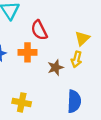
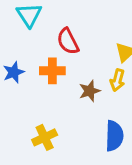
yellow cross: (22, 102) -> (45, 137), turned -36

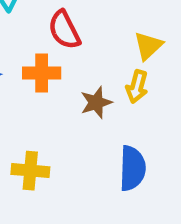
yellow cross: (45, 137) -> (30, 171), turned 30

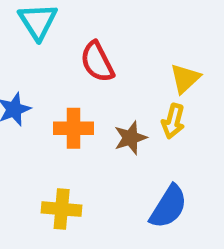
orange cross: (42, 73) -> (73, 128), moved
blue semicircle: (132, 168) -> (168, 207), turned 30

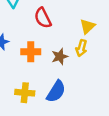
blue semicircle: (168, 207) -> (56, 91), moved

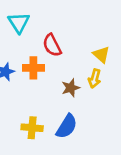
yellow triangle: (87, 26) -> (101, 55), turned -35
orange cross: (31, 52) -> (33, 68), moved

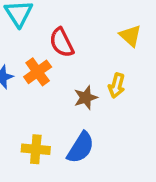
yellow triangle: (101, 55) -> (130, 36), moved
orange cross: (33, 68) -> (38, 72), turned -36

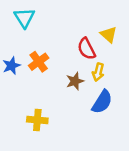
red semicircle: (62, 43) -> (87, 49), moved
blue semicircle: (81, 148) -> (102, 102), moved

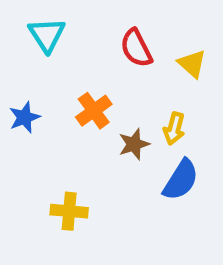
red semicircle: (87, 49) -> (136, 48), moved
orange cross: (39, 62) -> (94, 111), moved

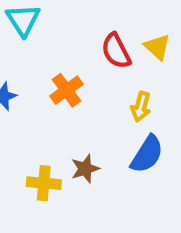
red semicircle: (136, 48) -> (116, 51), moved
brown star: (134, 144) -> (85, 169), moved

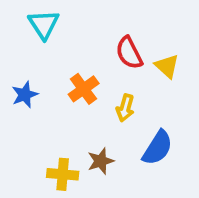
yellow triangle: (157, 47) -> (167, 66), moved
yellow arrow: (141, 107) -> (125, 108), moved

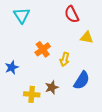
red semicircle: (129, 53) -> (72, 14), moved
yellow triangle: (167, 66) -> (87, 37), turned -32
blue star: (25, 95) -> (12, 67), moved

